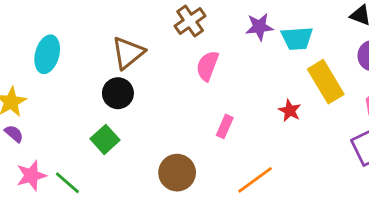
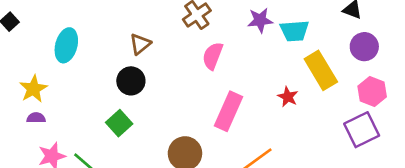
brown triangle: (128, 53) -> (140, 44), size x0.7
pink rectangle: (225, 126) -> (228, 111), size x1.8
purple semicircle: (14, 134) -> (36, 118), turned -42

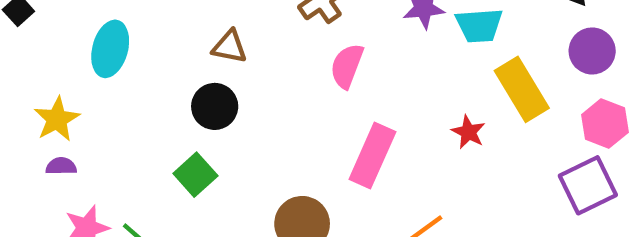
brown triangle: (140, 44) -> (230, 47), turned 50

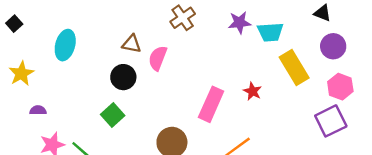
pink semicircle: (347, 66) -> (158, 58), moved
yellow star: (57, 119) -> (21, 74), moved
red star: (468, 132) -> (253, 91), moved

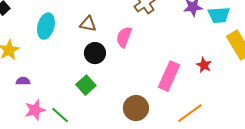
brown triangle: (132, 44) -> (88, 24), moved

